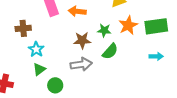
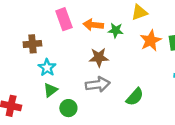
green star: (104, 30) -> (116, 30), moved
green semicircle: (110, 51) -> (135, 97), moved

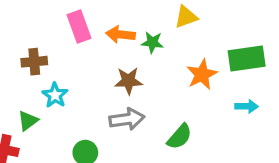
orange star: (151, 41) -> (202, 74), moved
green triangle: (50, 90) -> (28, 121), moved

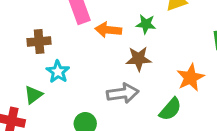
orange arrow: (120, 34) -> (108, 30), moved
orange star: (202, 74) -> (191, 77), moved
brown star: (128, 81) -> (139, 59), moved

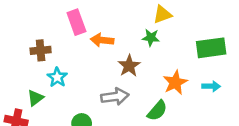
green star: (146, 24) -> (151, 38), moved
brown star: (139, 59) -> (129, 66), turned -30

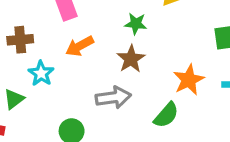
green star: (151, 38) -> (136, 24), moved
orange arrow: (102, 40) -> (80, 46), moved, turned -35

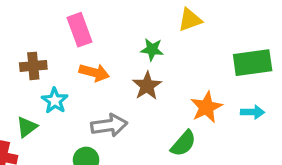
orange arrow: (80, 46) -> (94, 73), turned -136
gray arrow: (113, 97) -> (109, 125), moved

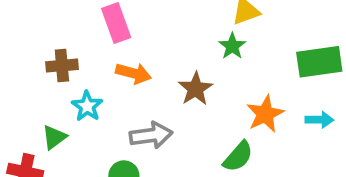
green star: (152, 49) -> (232, 46), moved, turned 30

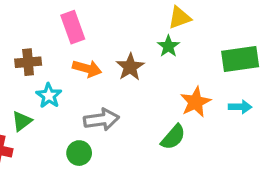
brown star: (195, 89) -> (130, 67), moved

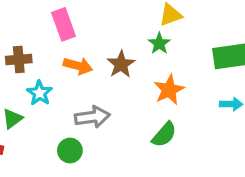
orange star: (195, 102) -> (169, 90), moved

